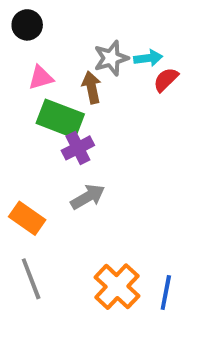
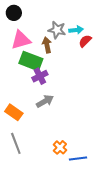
gray star: (111, 58) -> (57, 30), turned 30
pink triangle: (41, 78) -> (21, 40), size x1.5
orange cross: (117, 287) -> (60, 147), size x0.6
blue line: (166, 292) -> (78, 158), moved, turned 72

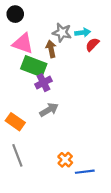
pink triangle: (21, 40) -> (23, 43), turned 35

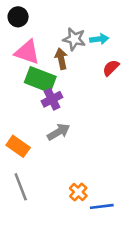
red semicircle: (92, 45) -> (111, 68), moved

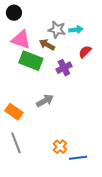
brown arrow: (61, 59) -> (47, 45), turned -49
purple cross: (52, 99) -> (64, 68), moved

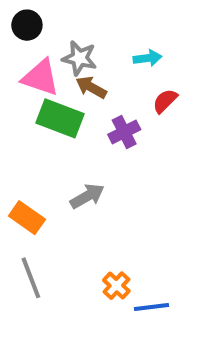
gray star: (57, 30) -> (79, 58), moved

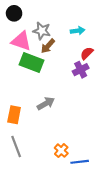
brown arrow: (91, 87) -> (48, 46), turned -77
purple cross: (124, 132) -> (81, 70), moved
orange rectangle: (27, 218) -> (14, 115), turned 66

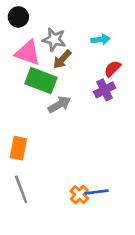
gray arrow: (46, 103) -> (59, 104), moved
blue line: (80, 162) -> (97, 192), moved

